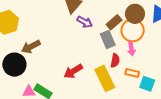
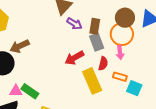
brown rectangle: (114, 22) -> (95, 26), moved, turned -42
red arrow: (73, 71) -> (74, 58), moved

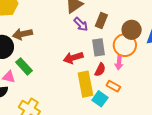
brown rectangle: (95, 26) -> (101, 20), moved
cyan square: (134, 88) -> (100, 99), moved
green rectangle: (30, 91) -> (24, 66), moved

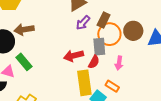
purple arrow: (81, 24) -> (83, 23), turned 84
orange circle: (125, 45) -> (109, 34), moved
red semicircle: (100, 70) -> (94, 62), moved

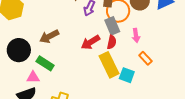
brown arrow: (24, 30) -> (49, 36), moved
orange rectangle: (112, 86) -> (145, 58), moved, turned 32

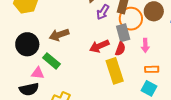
orange rectangle: (145, 58) -> (152, 69), turned -56
cyan square: (127, 75) -> (149, 88), moved

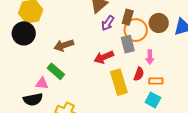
black circle: (27, 44) -> (24, 33), moved
red semicircle: (120, 49) -> (139, 74), moved

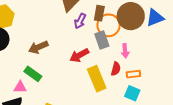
brown circle: (159, 23) -> (131, 16), size x1.4

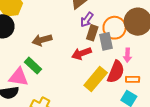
brown rectangle: (99, 13) -> (92, 33), moved
red semicircle: (116, 69) -> (116, 72), size x1.6
yellow rectangle: (97, 79) -> (96, 79), turned 55
pink triangle: (20, 87) -> (19, 77), size x1.5

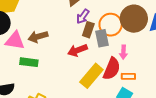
green rectangle: (33, 66) -> (29, 62), turned -36
pink triangle: (19, 77) -> (15, 41), moved

